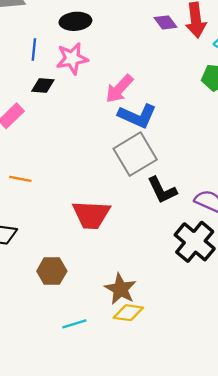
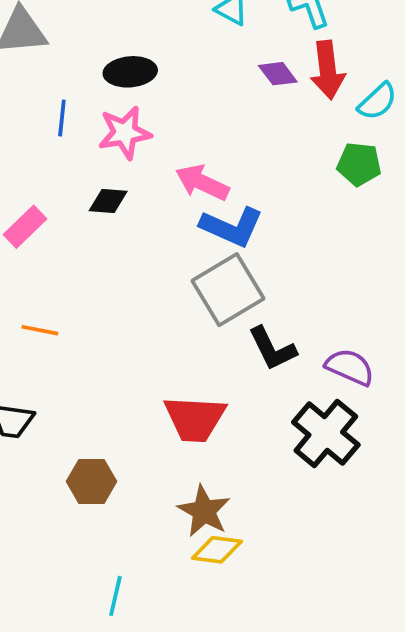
black diamond: (43, 85) -> (108, 201), moved
pink arrow: (119, 89) -> (202, 183), turned 72
red trapezoid: (91, 215) -> (195, 419), moved
cyan line: (74, 324) -> (115, 596), moved, turned -60

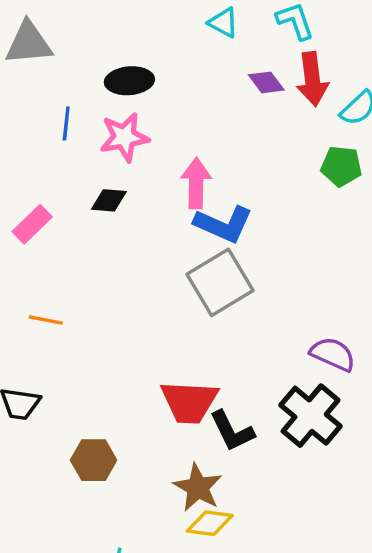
pink arrow: (202, 183) -> (196, 183), turned 66
black L-shape: (272, 349) -> (232, 431), moved

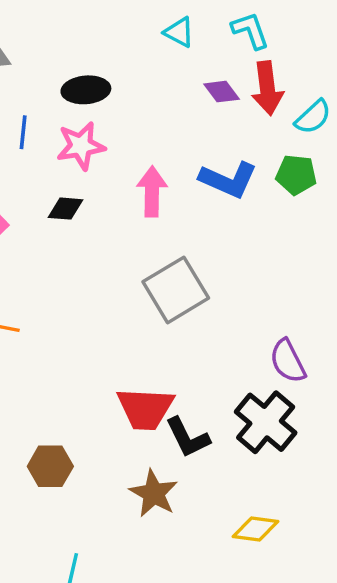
blue L-shape: (223, 224) -> (228, 180), moved
purple semicircle: (333, 354) -> (288, 361), turned -141
yellow diamond: (210, 523) -> (255, 529), moved

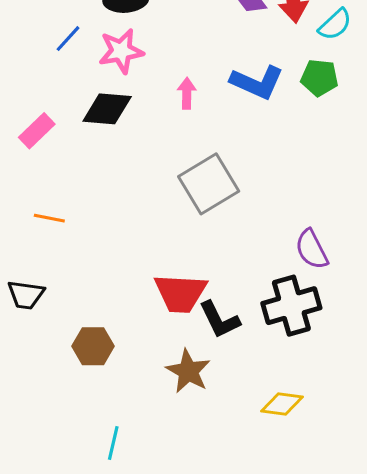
blue line: (23, 132) -> (68, 39), turned 36
pink arrow: (152, 192) -> (187, 93), size x0.7
black diamond: (66, 209) -> (107, 109), size x1.5
black cross: (266, 422) -> (291, 306), turned 34

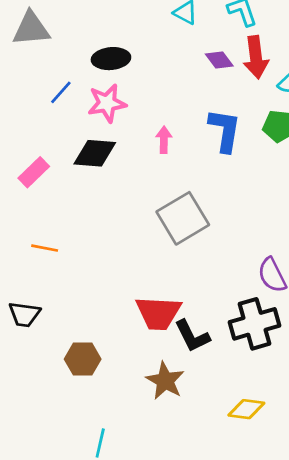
blue L-shape: (257, 82) -> (225, 130), turned -105

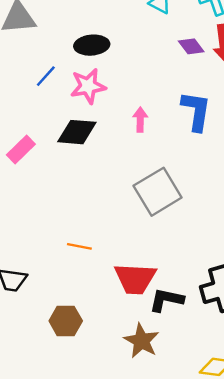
orange line: (45, 248) -> (79, 246), moved
black L-shape: (192, 336) -> (166, 300), turned 128

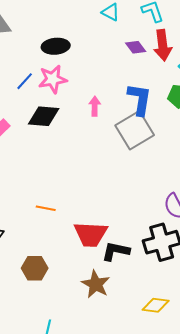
blue line: (46, 76) -> (25, 81), moved
gray square: (158, 192) -> (135, 130), moved

